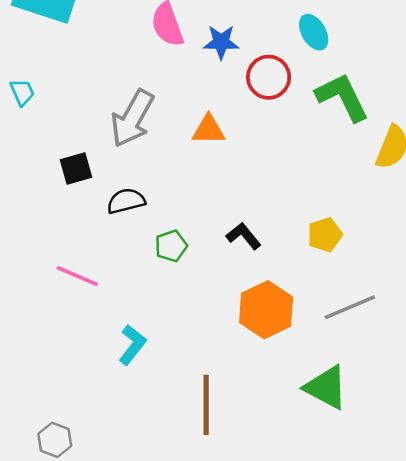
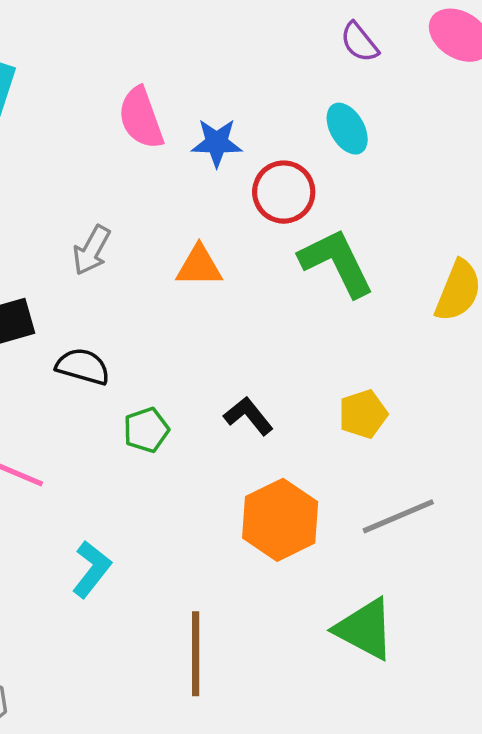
green L-shape: (342, 97) -> (337, 263), moved
gray arrow: (132, 118) -> (92, 250), size x0.6
black semicircle: (126, 201) -> (83, 367), turned 30

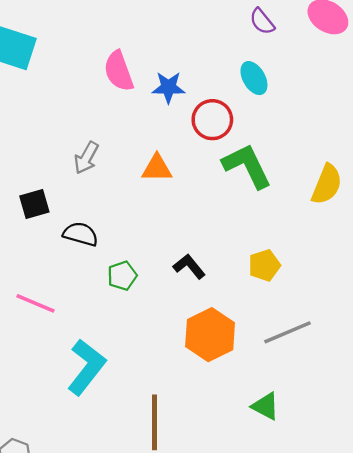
cyan L-shape: (92, 569) -> (86, 367), size x1.5
green triangle: (365, 629) -> (266, 406), size x0.7

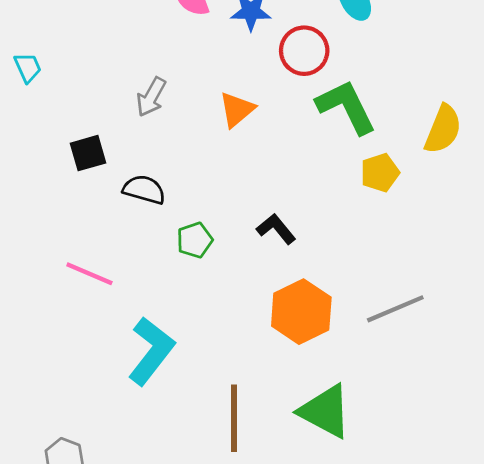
orange triangle: (157, 168) -> (237, 110), turned -40
yellow pentagon: (264, 265) -> (380, 173), moved
green triangle: (266, 406) -> (325, 411), moved, size x1.6

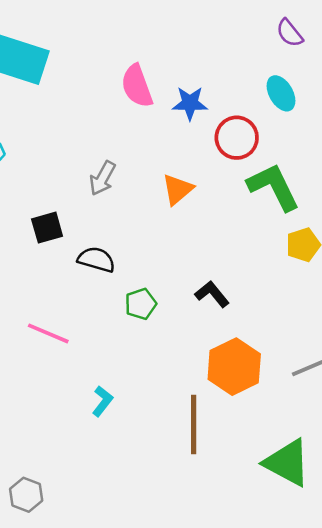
cyan L-shape: (151, 351) -> (102, 401), size x0.5
green triangle: (325, 411) -> (287, 463), moved
brown line: (234, 418) -> (194, 425), moved

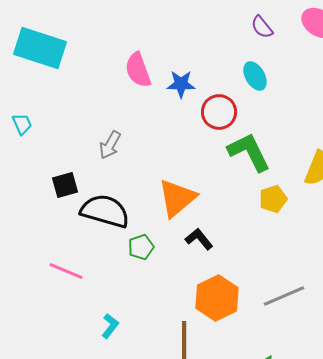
orange triangle: (178, 189) -> (177, 198), moved, size x1.5
black semicircle: (96, 260) -> (105, 211), size x1.6

